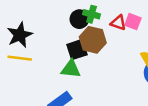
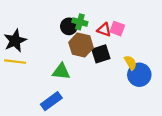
black square: (77, 50) -> (101, 54), moved

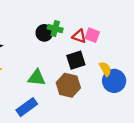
brown hexagon: (81, 45) -> (68, 85), moved

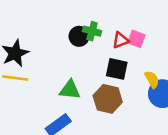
red triangle: (79, 36) -> (121, 40), turned -40
black square: (76, 60) -> (117, 69), turned 30

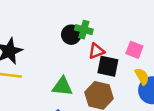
pink square: (136, 39) -> (134, 50), moved
red triangle: (121, 40) -> (96, 51), moved

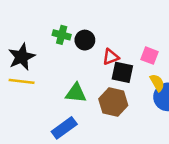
green cross: (84, 30) -> (62, 35), moved

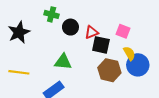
black circle: (85, 40) -> (70, 27), moved
yellow line: (22, 81) -> (19, 72), moved
brown hexagon: (113, 102) -> (109, 70), moved

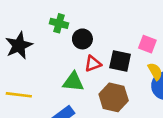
red triangle: (91, 32) -> (93, 64), moved
brown hexagon: (109, 70) -> (114, 97), moved

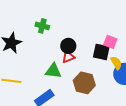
black circle: (82, 39) -> (68, 46), moved
black square: (120, 61) -> (101, 52), moved

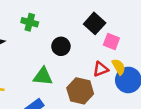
black square: (101, 52) -> (95, 23), moved, turned 30
red triangle: (68, 57) -> (101, 69), moved

